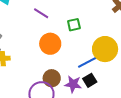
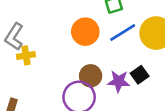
blue line: (88, 62) -> (123, 32), moved

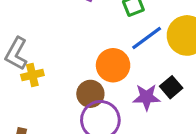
orange circle: (85, 32) -> (113, 65), moved
brown circle: (91, 76) -> (90, 94), moved

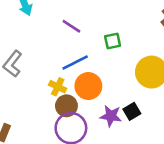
blue line: (147, 38) -> (75, 62), moved
yellow cross: (32, 75) -> (58, 87), moved, turned 30

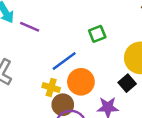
purple line: (71, 26) -> (30, 27), moved
black square: (132, 111) -> (127, 83), moved

